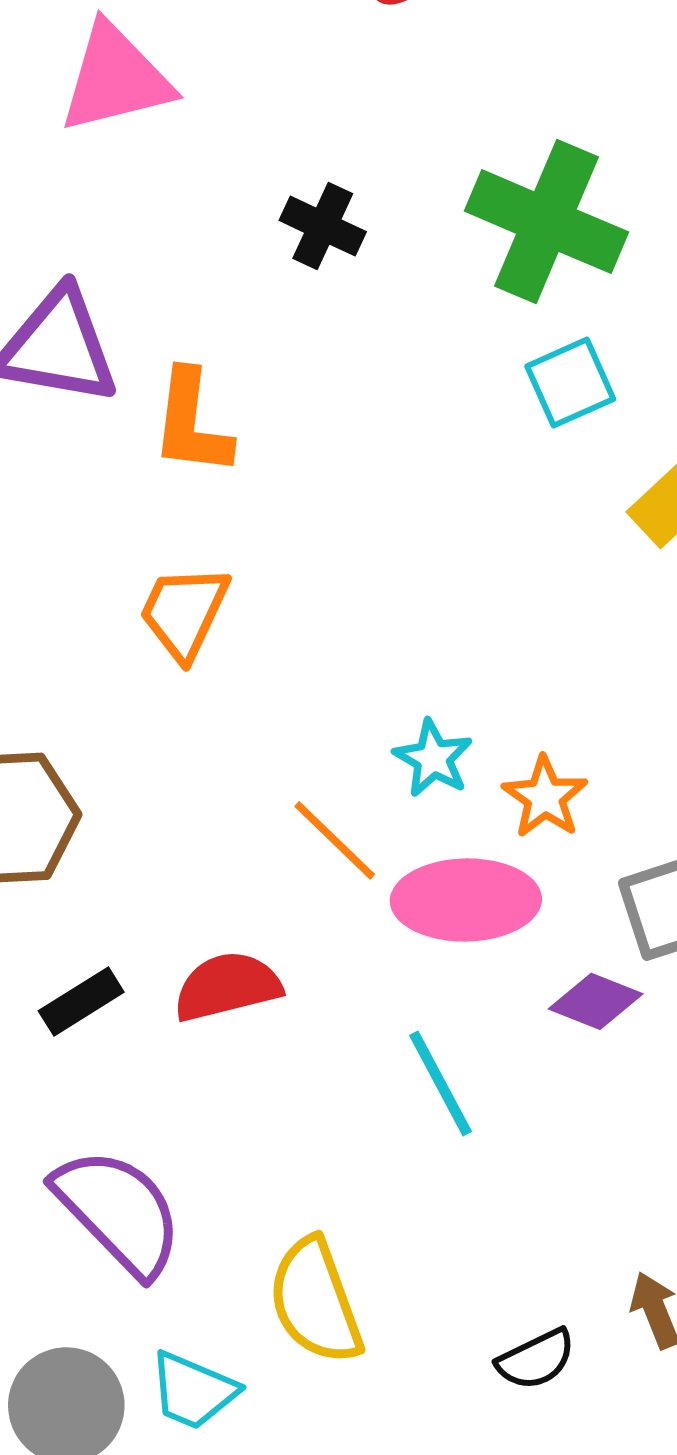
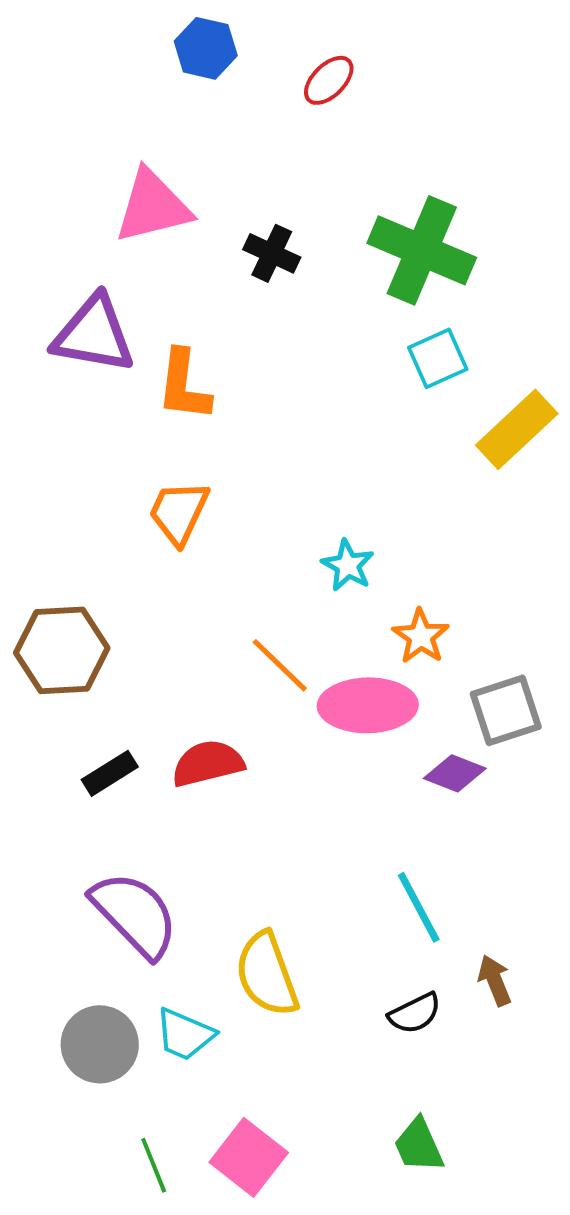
pink triangle: (115, 78) -> (153, 206), moved
cyan star: (433, 758) -> (348, 565), moved
cyan line: (441, 1083) -> (419, 907), moved

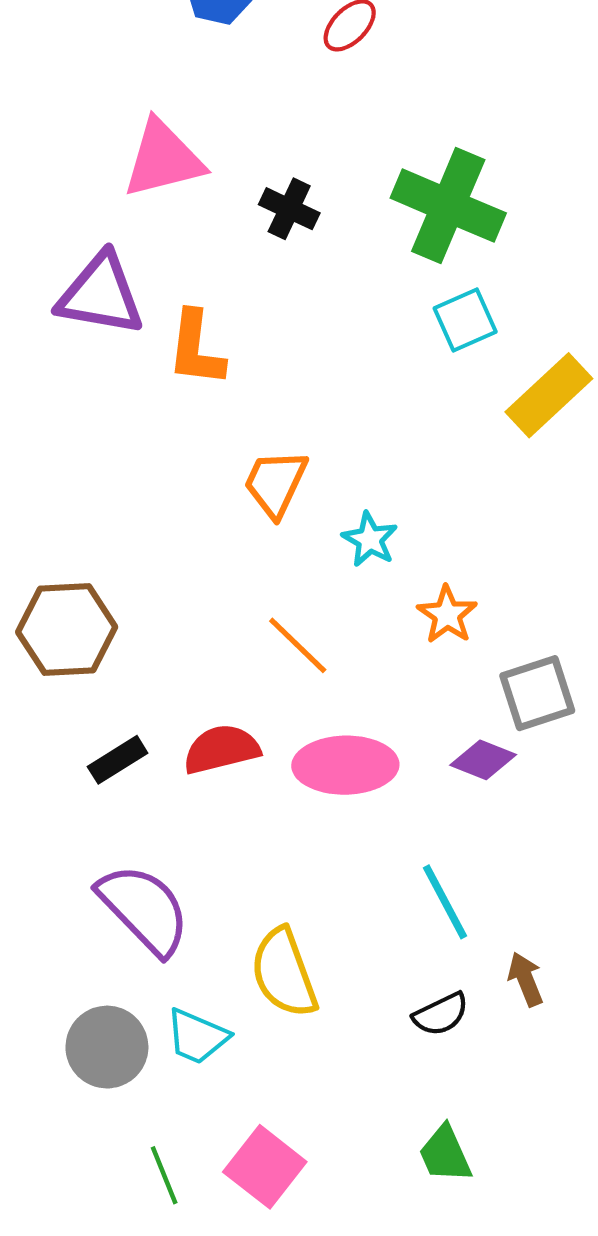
orange trapezoid: (179, 512) -> (275, 483), moved
pink ellipse: (368, 705) -> (345, 765), moved

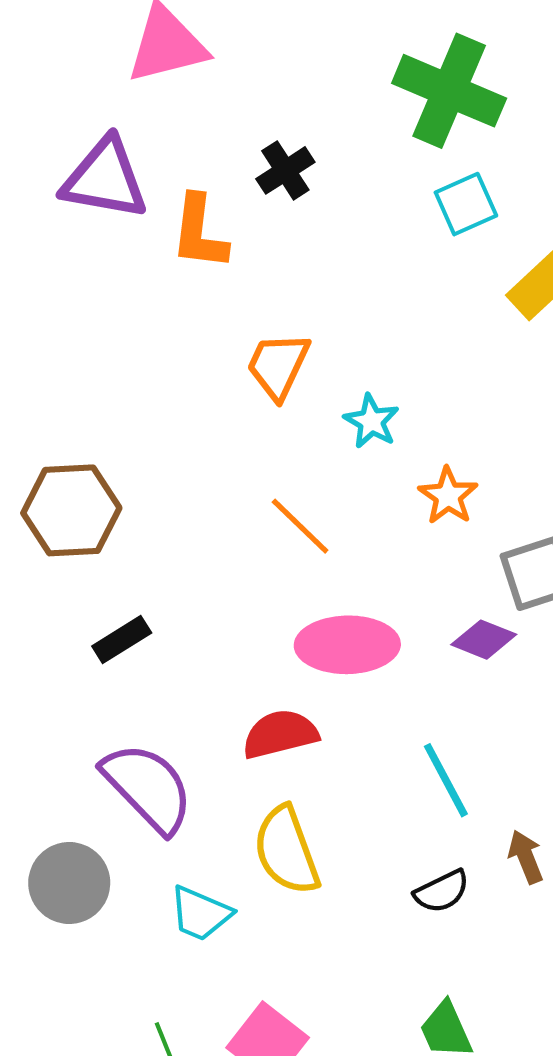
black cross: (289, 209) -> (285, 170), moved, turned 32
red semicircle: (221, 749) -> (280, 734), moved
gray circle: (107, 1047) -> (69, 883), moved

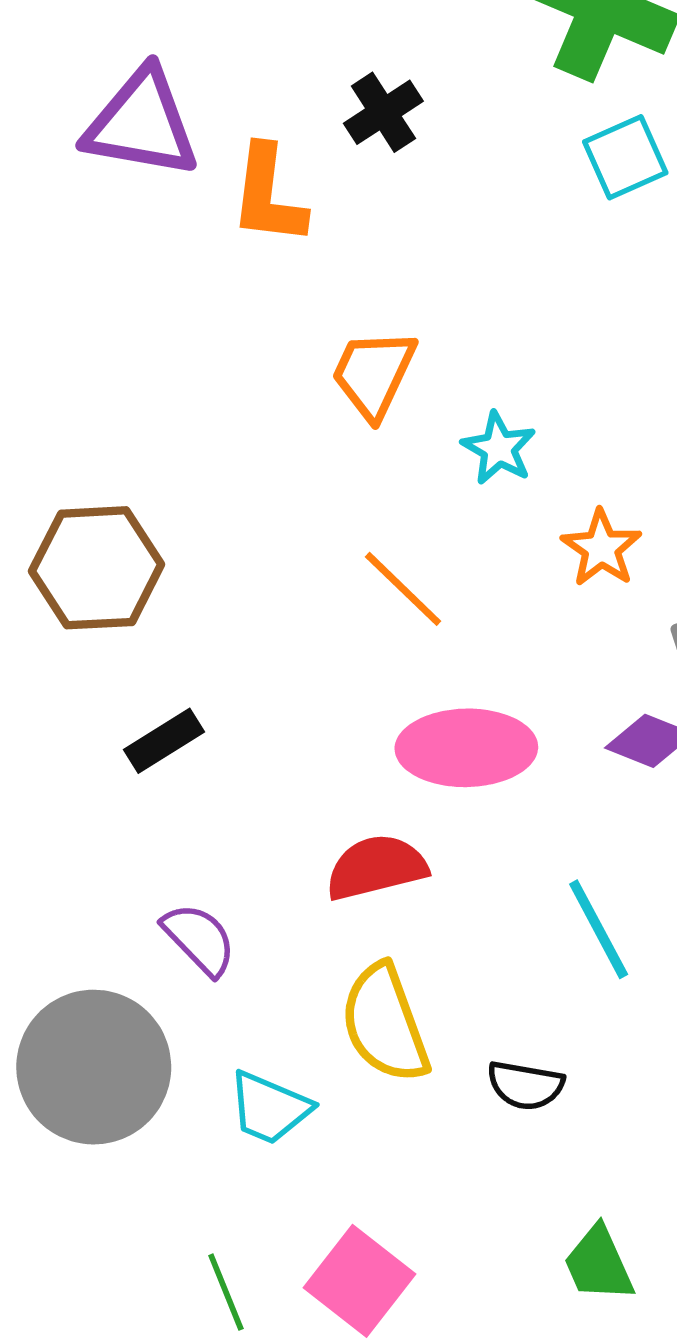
purple semicircle: (148, 788) -> (199, 939), size x0.6
gray circle: (69, 883) -> (94, 1067), size x1.4
black semicircle: (442, 891) -> (525, 1085), moved, turned 36

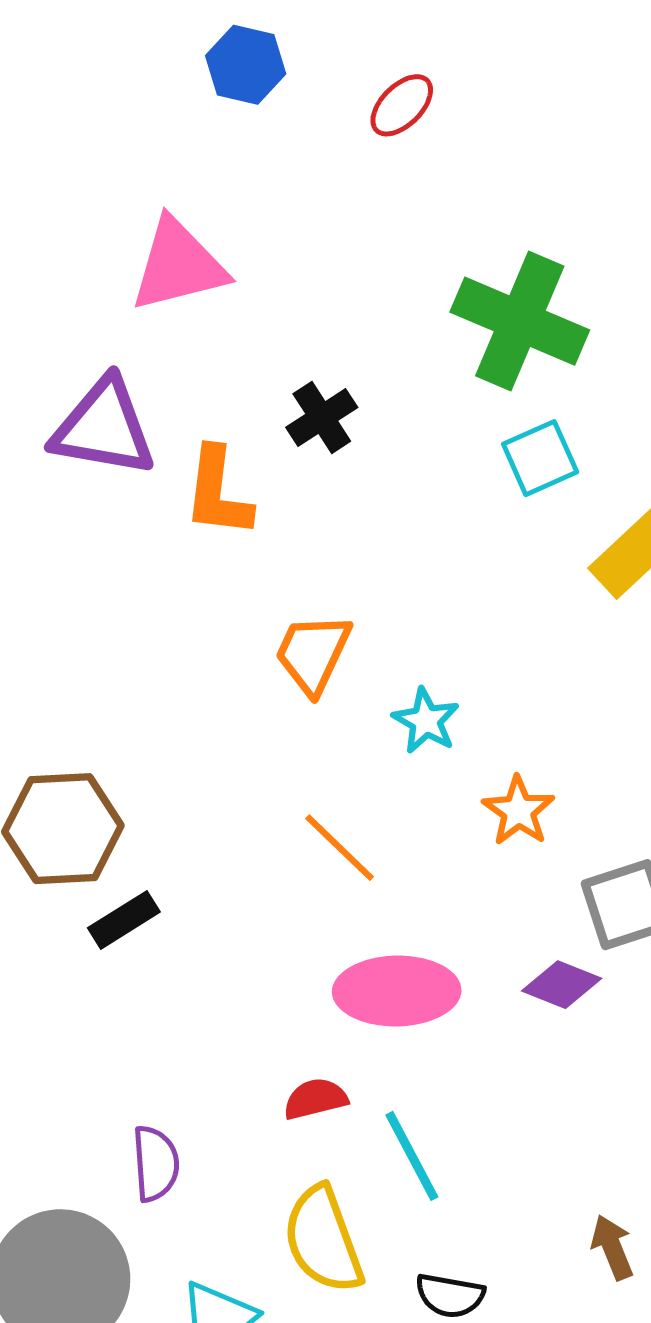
black rectangle: (164, 741) -> (124, 920), moved
red semicircle: (376, 867) -> (315, 1099), size x0.7
cyan line: (599, 929) -> (412, 1156), moved
purple semicircle: (199, 939) -> (156, 1164), turned 40

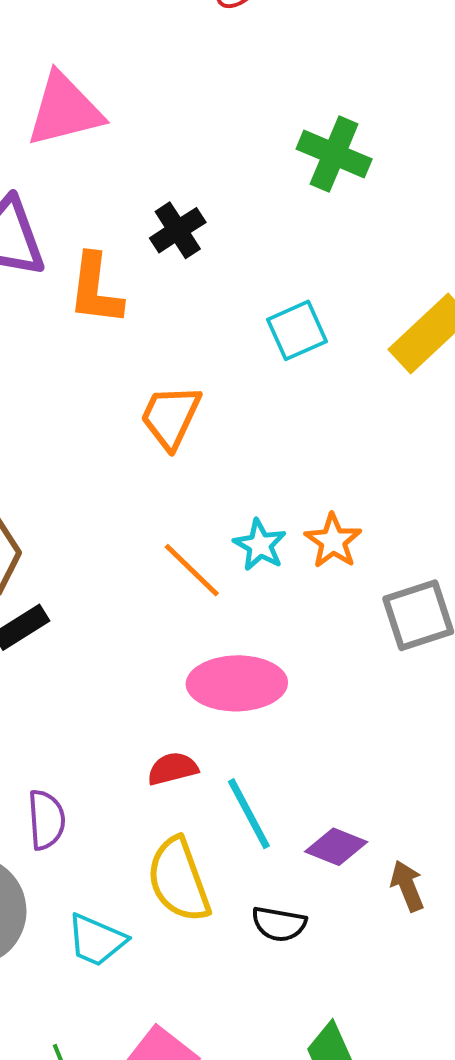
green cross: (520, 321) -> (334, 154), size x0.7
cyan square: (540, 458) -> (297, 330), moved
cyan star: (426, 721) -> (260, 545), moved
purple diamond: (562, 985) -> (336, 847), moved

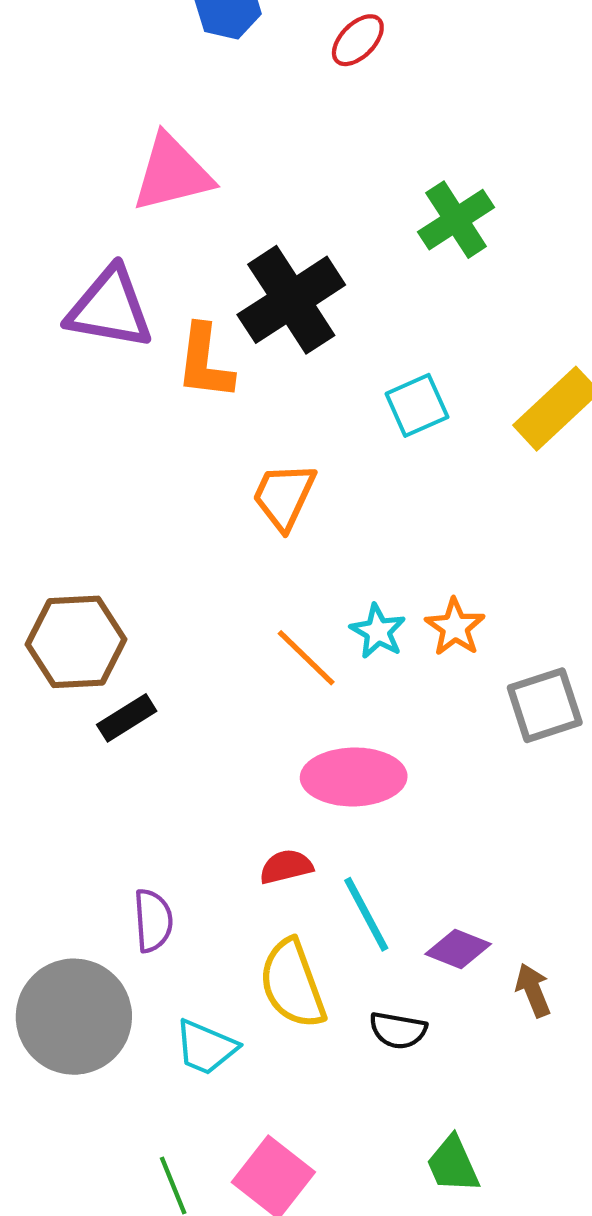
green cross: (334, 154) -> (456, 220), turned 34
black cross: (178, 230) -> (291, 300), size x1.8

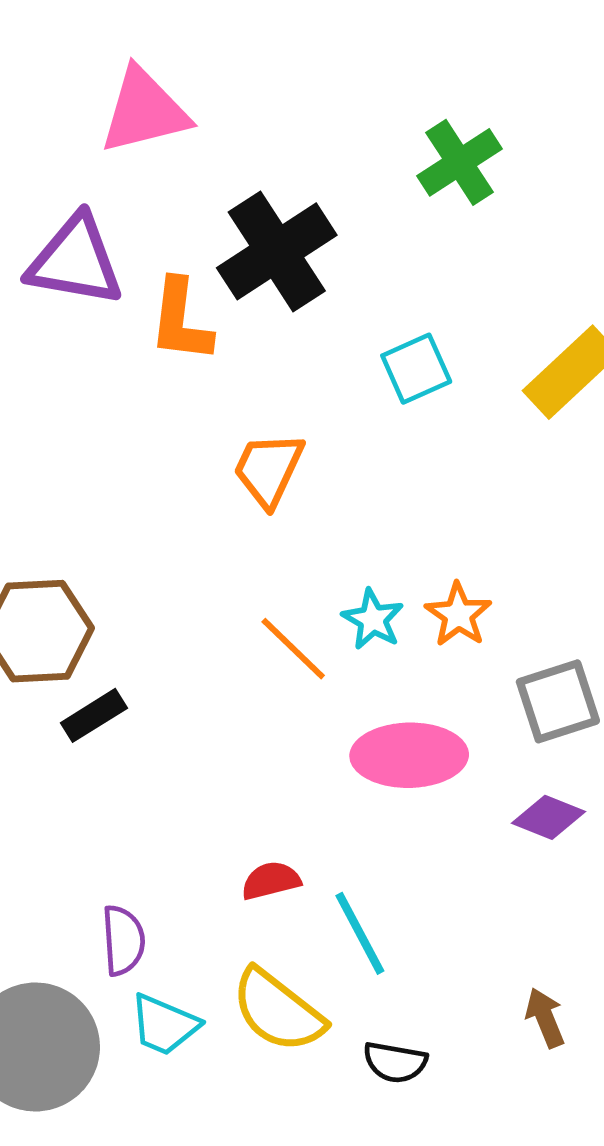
pink ellipse: (354, 777) -> (409, 755), moved
purple diamond: (458, 949) -> (549, 817), moved
yellow semicircle: (292, 984) -> (278, 1011), turned -32
cyan trapezoid: (206, 1047) -> (164, 1025), moved

